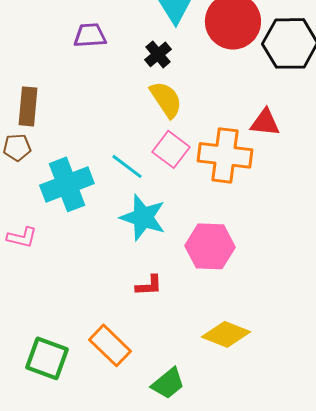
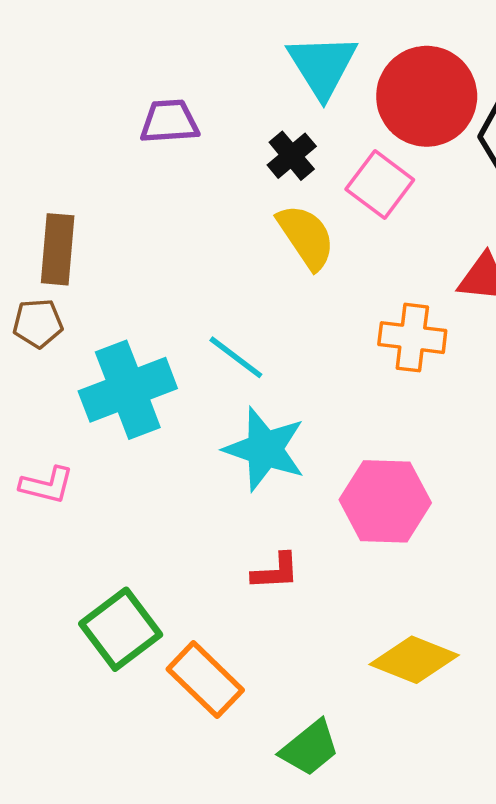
pink square: (171, 149) -> (380, 185), moved
orange cross: (225, 155) -> (412, 338), size x0.7
green square: (47, 358) -> (121, 629), moved, turned 33

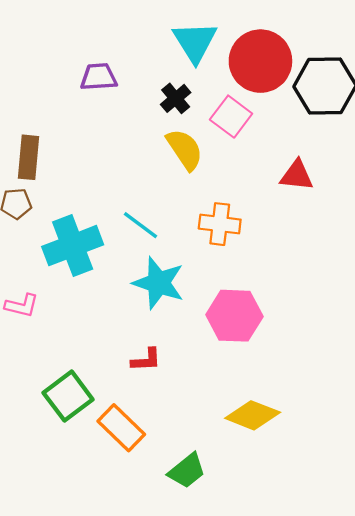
orange cross: (412, 338) -> (220, 224), moved
red L-shape: (275, 572) -> (146, 360), moved

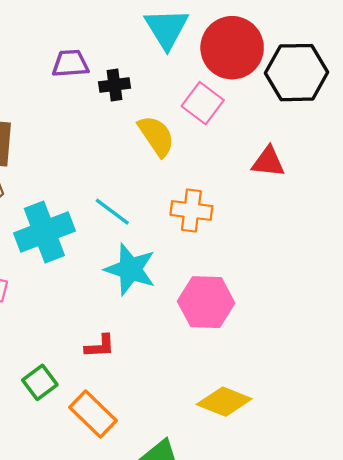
black cross: (176, 98) -> (115, 85), moved, turned 32
red L-shape: (146, 360) -> (100, 346), moved
green square: (68, 396) -> (40, 382), size x0.7

